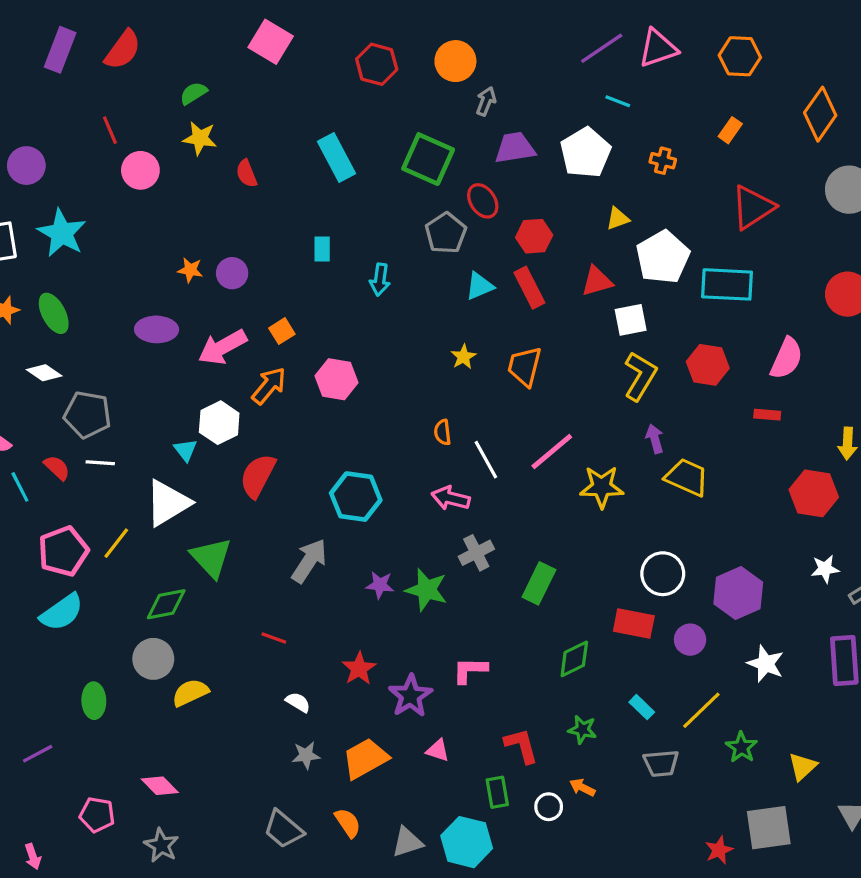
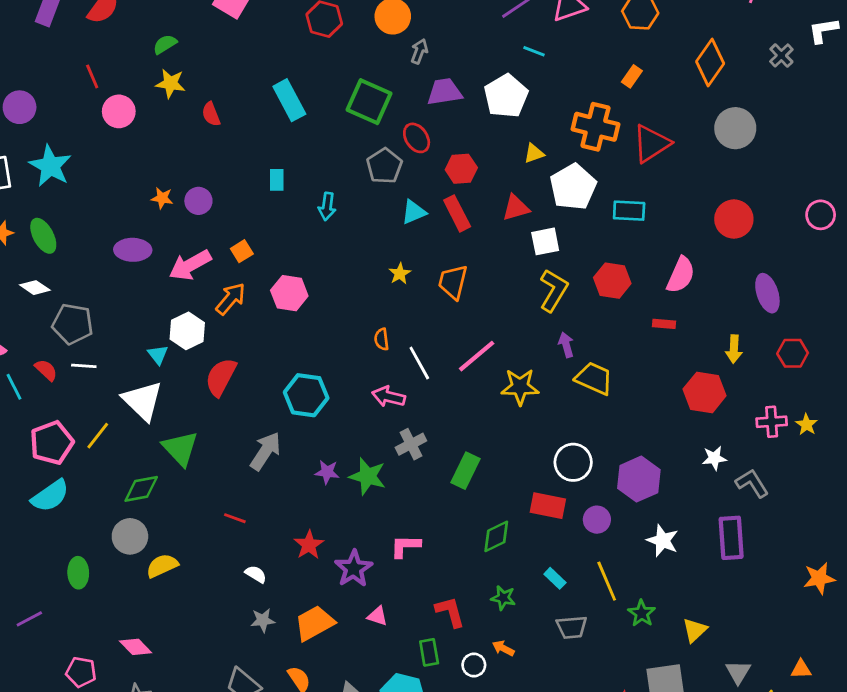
orange cross: (663, 161) -> (595, 127), moved, size x2.0
cyan rectangle: (727, 284) -> (629, 211), size x0.7
white triangle: (168, 503) -> (143, 401), turned -45
yellow line: (701, 710) -> (607, 581), turned -69

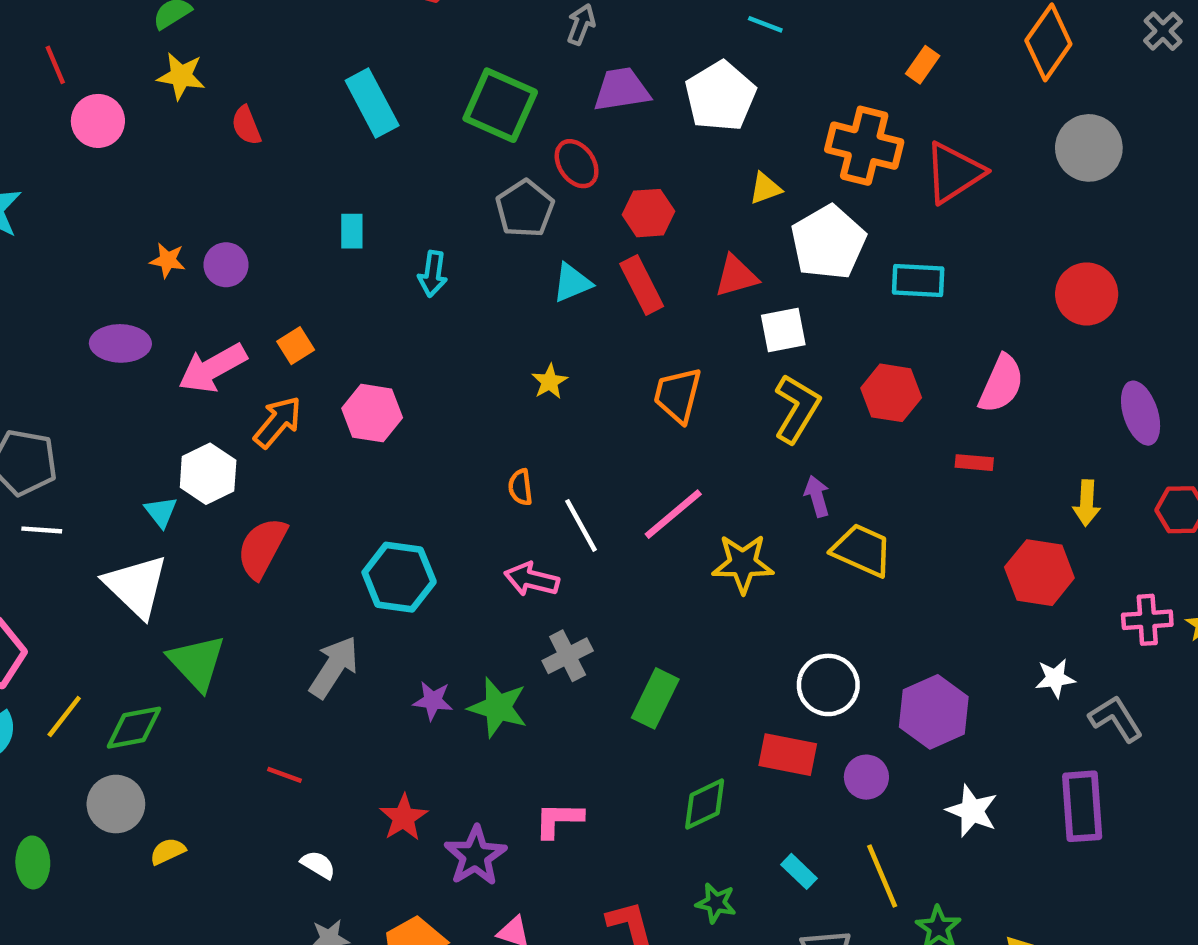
orange trapezoid: (453, 282) -> (678, 395), moved
yellow line: (98, 436) -> (64, 716), moved
yellow semicircle: (162, 566) -> (168, 851), size x0.7

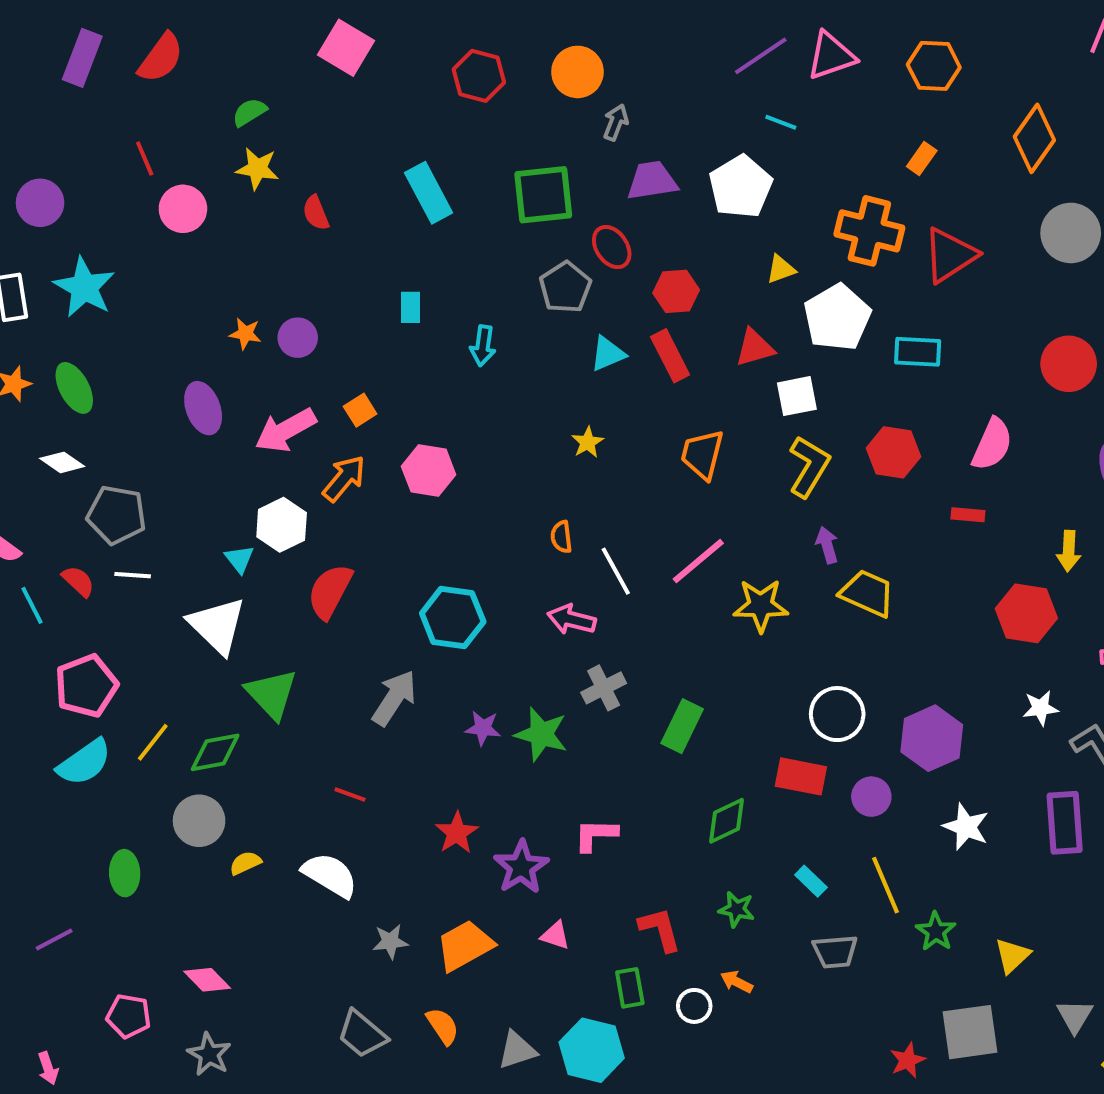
green square: (500, 105) -> (543, 195), turned -30
purple ellipse: (120, 343) -> (203, 408), turned 69
white semicircle: (318, 865) -> (330, 875), moved, size x1.8

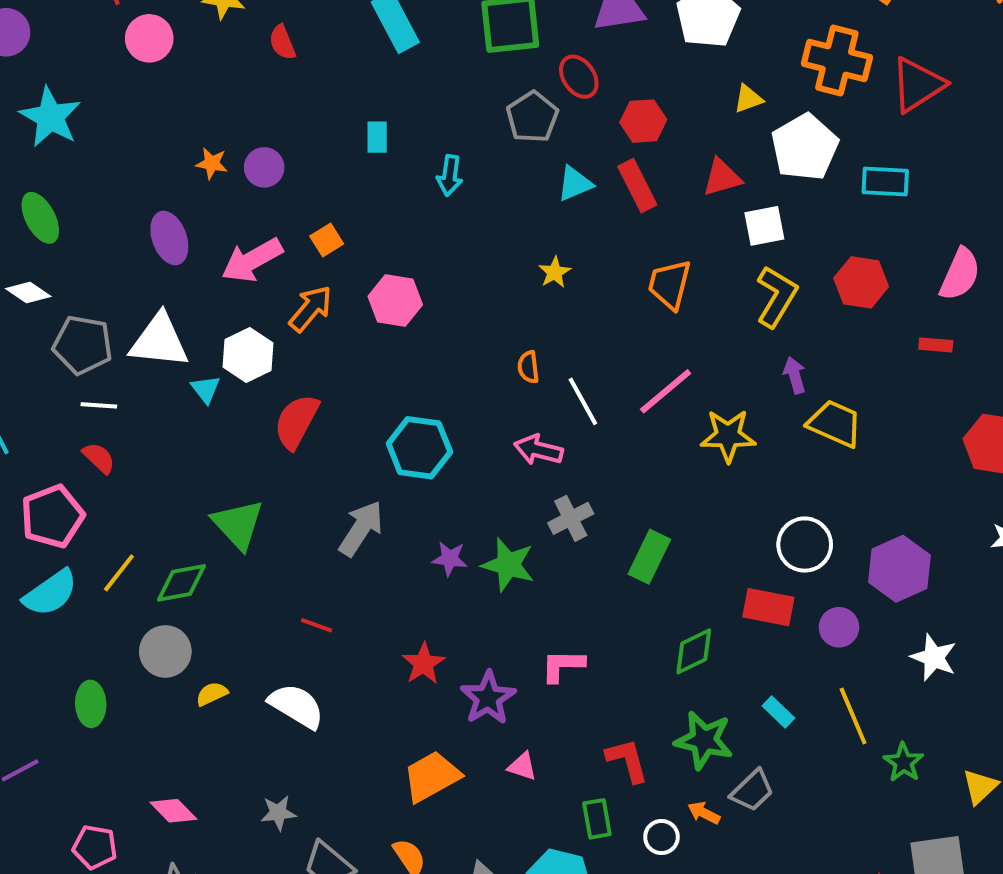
red semicircle: (78, 581) -> (99, 458), moved
white triangle: (217, 625) -> (159, 341), moved, turned -38
green star: (737, 909) -> (704, 740), size x1.6
gray star: (390, 942) -> (278, 813), moved
gray trapezoid: (835, 952) -> (752, 791), moved, turned -39

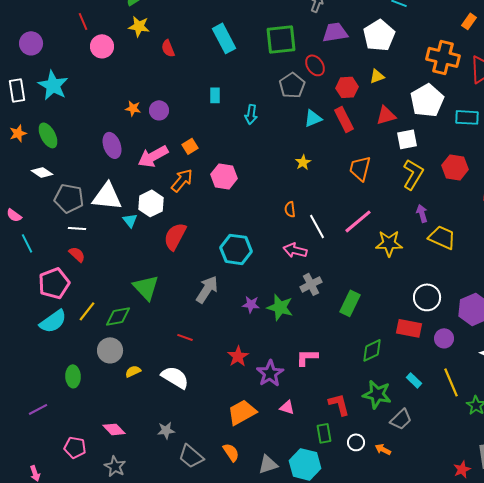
yellow triangle: (748, 99) -> (377, 76), moved
orange arrow: (704, 813) -> (383, 449), moved

